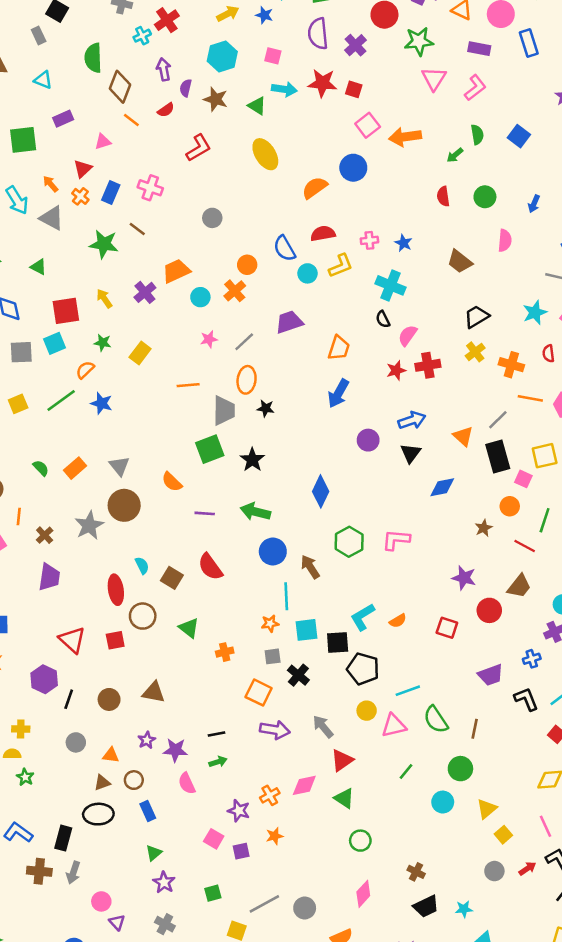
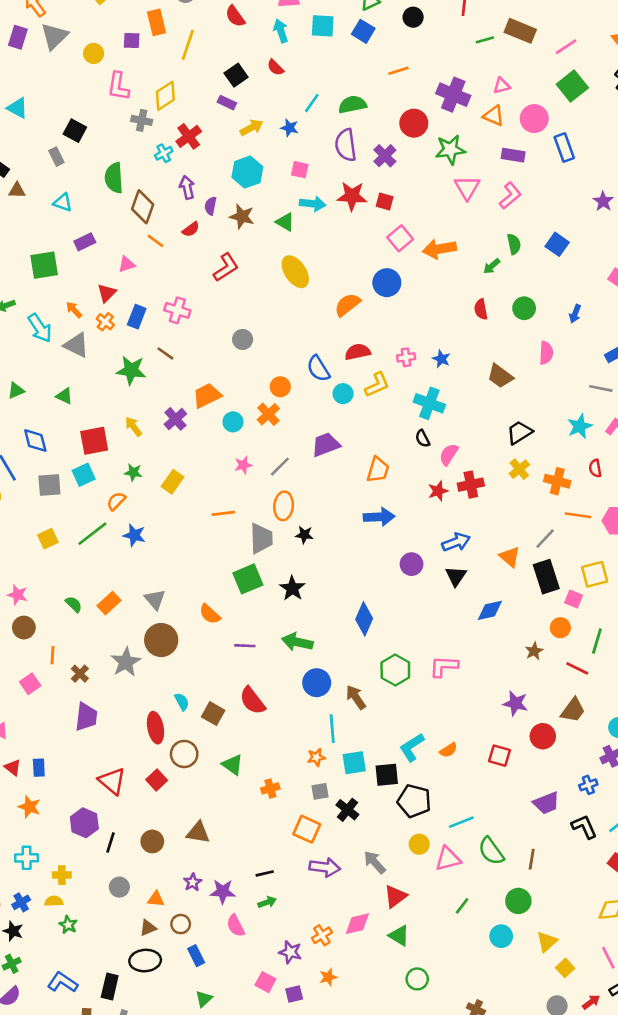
blue arrow: (338, 393) -> (379, 517), turned -120
red square: (115, 640) -> (157, 780), turned -30

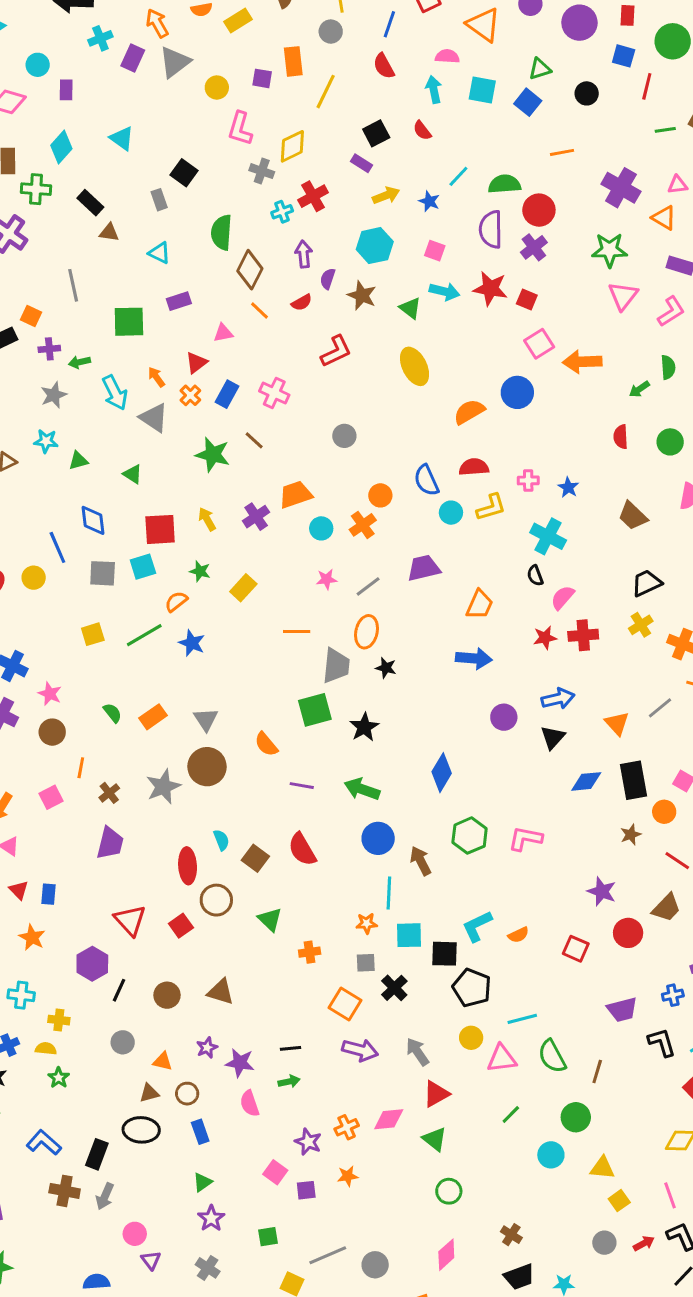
red circle: (414, 123) -> (539, 210), moved
black rectangle: (546, 577) -> (633, 780), moved
yellow triangle: (547, 942) -> (602, 1168), turned 40

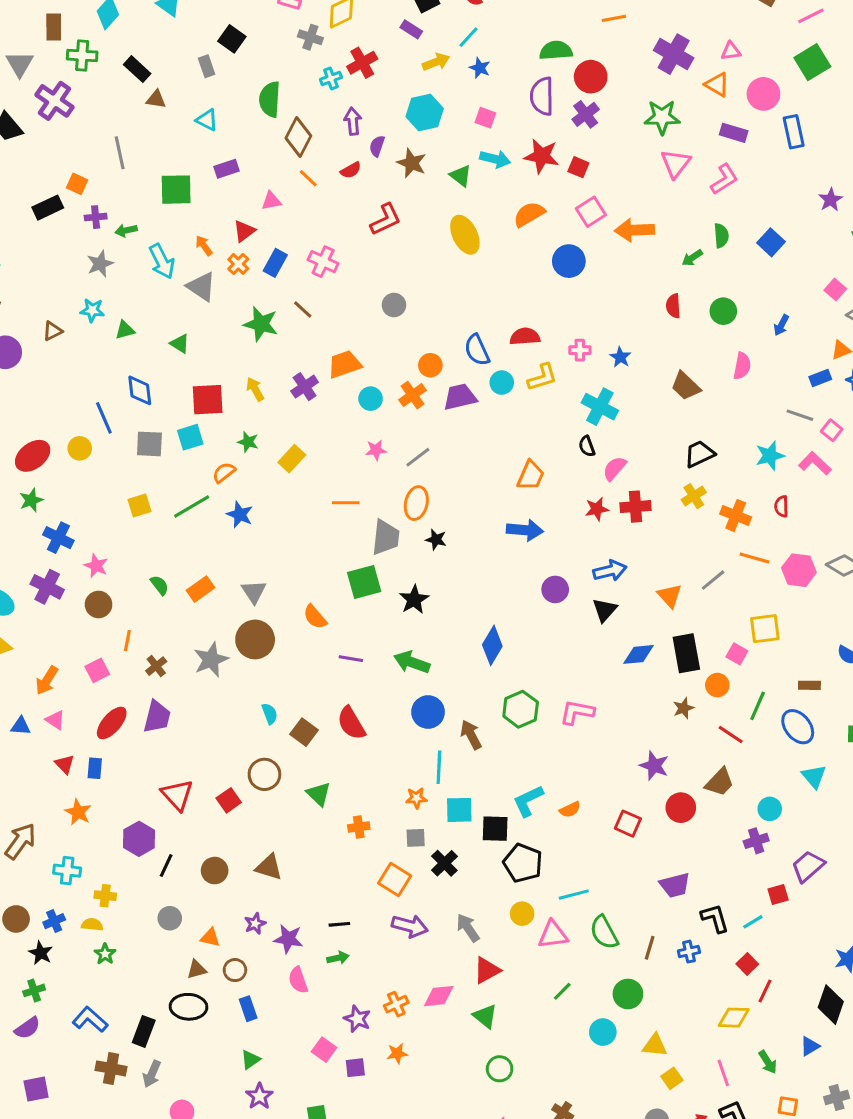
cyan line: (458, 176) -> (469, 37), moved
orange semicircle: (469, 412) -> (529, 214), moved
purple trapezoid: (424, 568) -> (460, 397), moved
red ellipse: (188, 866) -> (112, 723), moved, turned 44
blue cross: (673, 995) -> (689, 952), moved

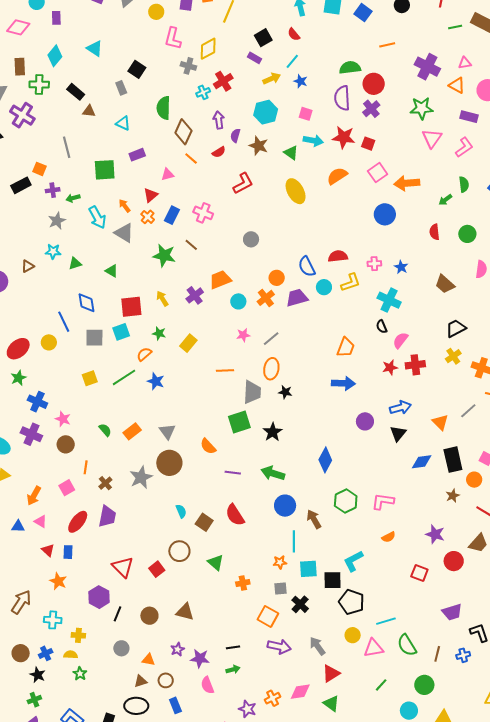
blue circle: (569, 261) -> (385, 214), moved
orange semicircle: (570, 810) -> (389, 537), moved

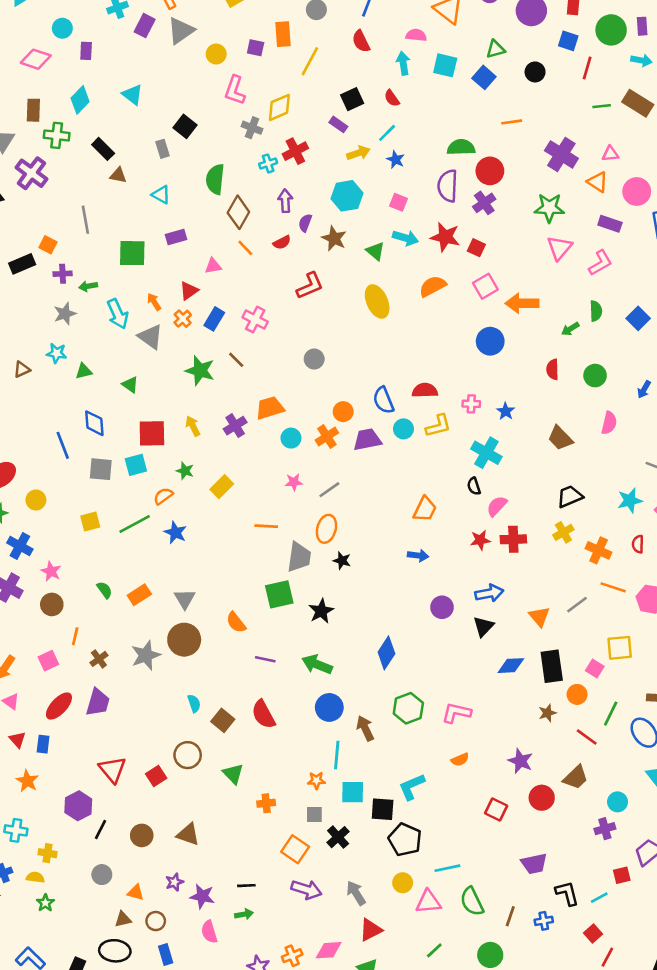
yellow circle: (49, 342) -> (36, 500), moved
blue arrow: (343, 383) -> (418, 556), size x0.7

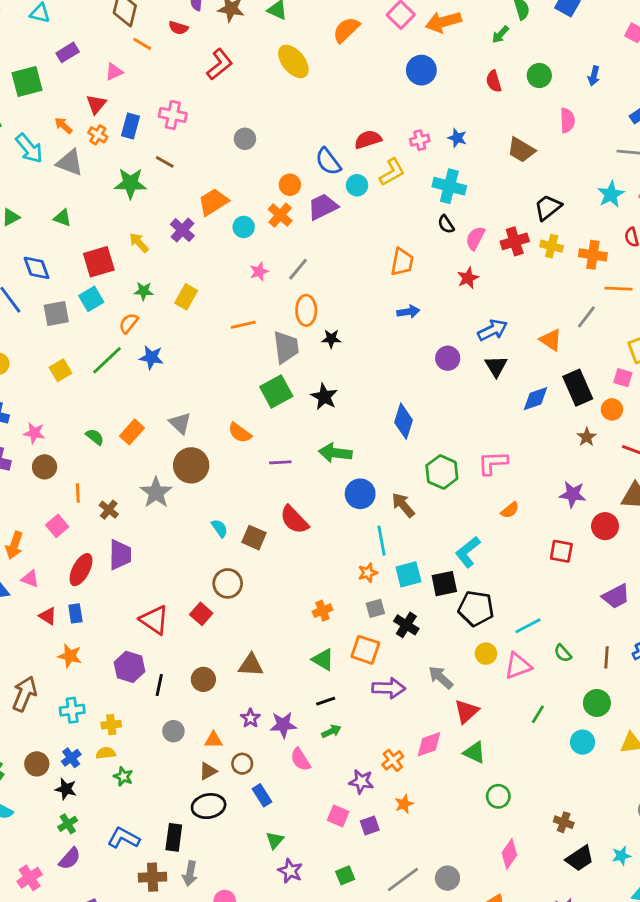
red semicircle: (282, 242) -> (178, 28), turned 60
yellow cross: (563, 532) -> (552, 246), turned -30
red cross: (513, 539) -> (515, 241), moved
green triangle: (233, 774) -> (323, 659), moved
green semicircle: (472, 902) -> (563, 653), size x0.6

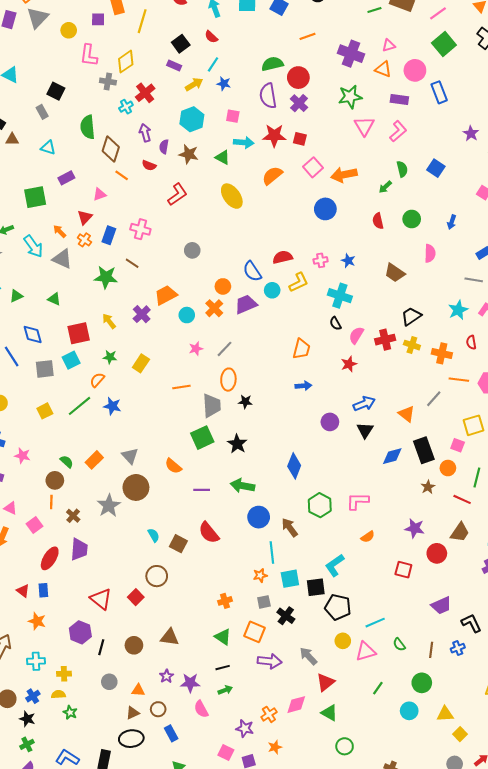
brown circle: (45, 467) -> (55, 480), moved
pink triangle: (30, 579) -> (10, 508), moved

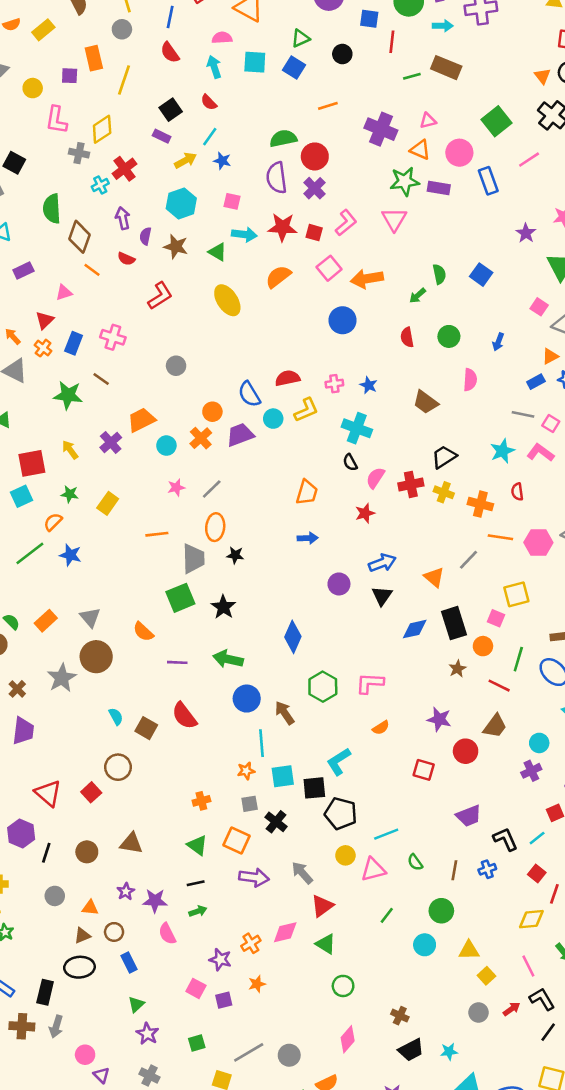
pink line: (438, 13) -> (529, 160), moved
green star: (350, 97) -> (405, 181), moved
pink L-shape: (398, 131) -> (346, 223), moved

